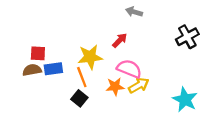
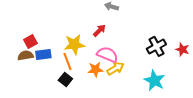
black cross: (187, 37) -> (156, 46), moved
red square: (38, 53) -> (30, 41), turned -32

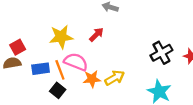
yellow star: (74, 44) -> (61, 37), moved
blue rectangle: (43, 54) -> (41, 69), moved
pink semicircle: (107, 54) -> (76, 62), moved

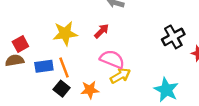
black cross: (161, 53) -> (173, 37), moved
pink semicircle: (76, 62) -> (112, 59), moved
orange star: (92, 79) -> (90, 90), moved

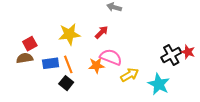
black cross: (173, 37) -> (171, 55), moved
yellow arrow: (120, 76) -> (130, 75), moved
orange star: (90, 90) -> (96, 65), moved

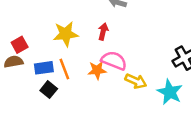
red arrow: (102, 32) -> (103, 31), turned -32
yellow arrow: (130, 75) -> (136, 81), turned 54
black square: (66, 83) -> (49, 90), moved

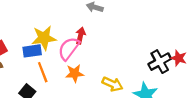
pink semicircle: (114, 61) -> (69, 49), moved, turned -75
blue rectangle: (44, 68) -> (32, 51), moved

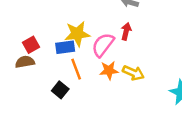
red arrow: (81, 36) -> (126, 31), moved
yellow arrow: (112, 84) -> (133, 73), moved

